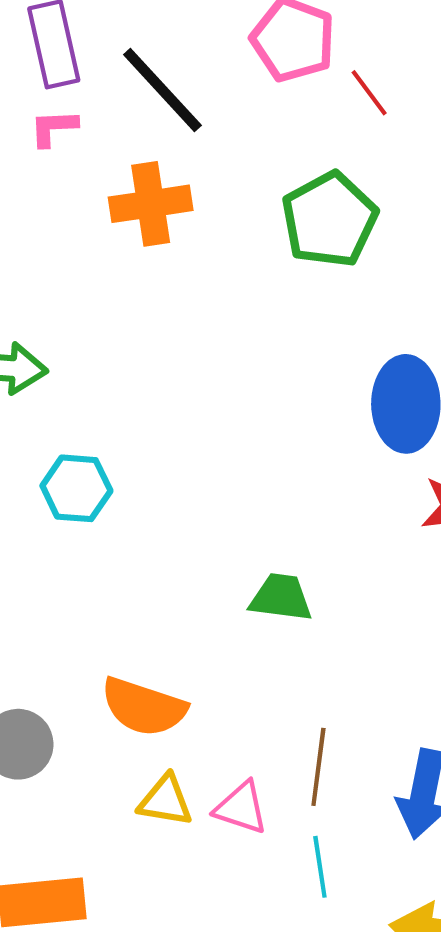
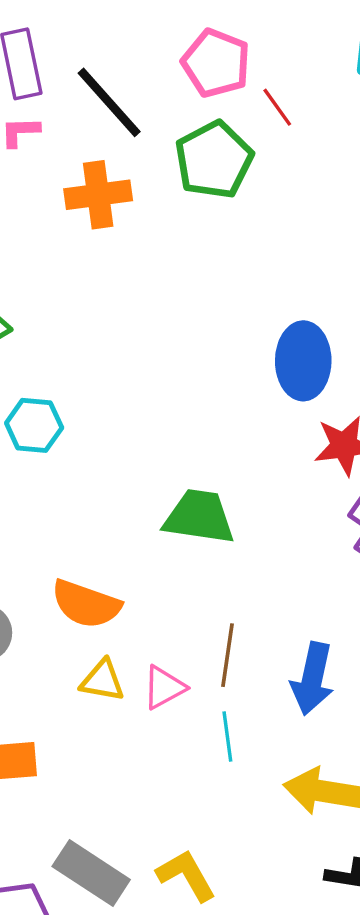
green pentagon: (329, 220) -> (214, 160), moved
green trapezoid: (281, 598) -> (199, 517), size x1.4
pink triangle: (241, 808) -> (164, 687), turned -48

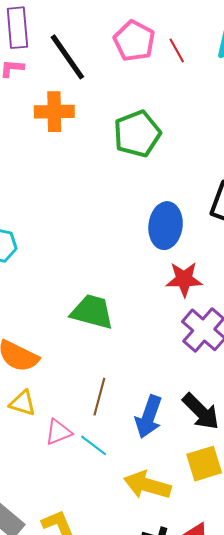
red line: (277, 107) -> (177, 51), moved
green pentagon: (214, 160) -> (137, 134), moved
pink triangle: (164, 687) -> (58, 432), moved
cyan line: (227, 736) -> (94, 445), turned -52

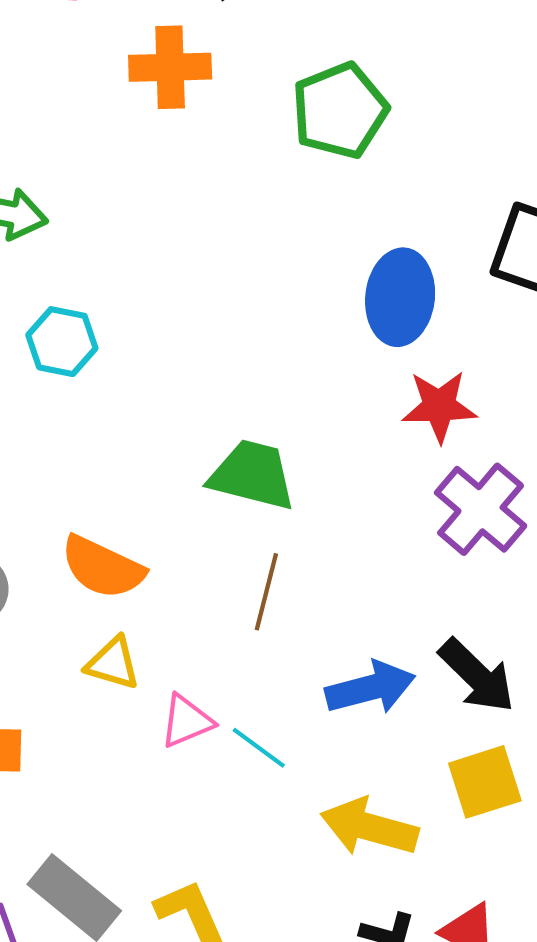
brown line: (99, 397) -> (266, 592), moved
blue arrow: (149, 417) -> (370, 688), turned -123

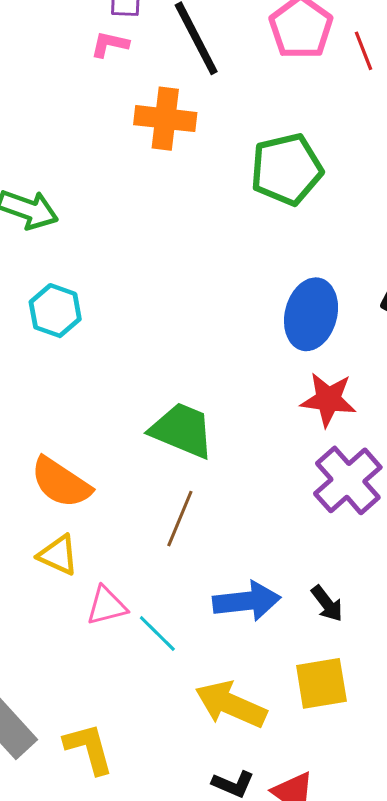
black arrow: (477, 676) -> (327, 604), size x0.6

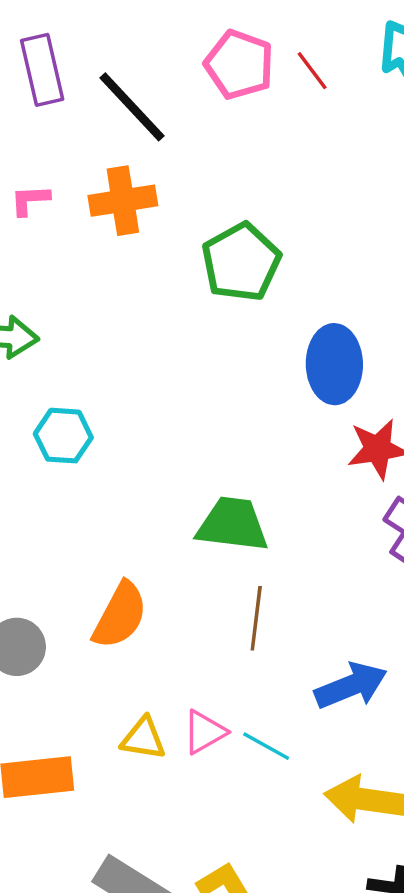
pink L-shape: (110, 44) -> (30, 200), moved
green pentagon: (286, 169) -> (241, 262), moved
orange semicircle: (61, 483) -> (120, 615), turned -80
yellow triangle: (58, 555) -> (143, 738), moved

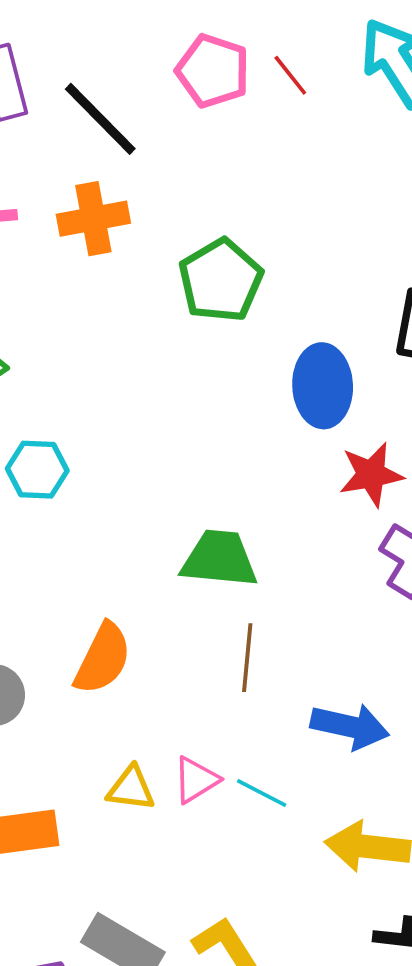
blue arrow: (351, 686) -> (350, 726), turned 36

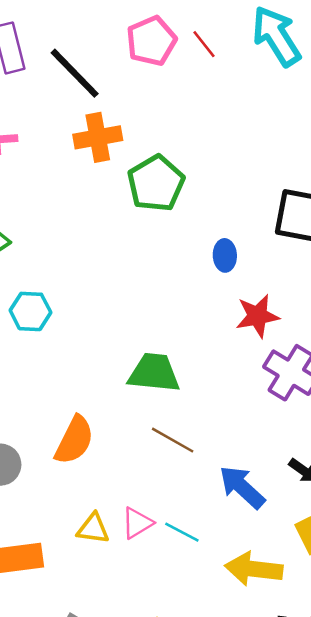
pink pentagon: (213, 71) -> (151, 41), turned 30
orange cross: (93, 219) -> (98, 137), moved
blue ellipse: (323, 386) -> (225, 255), size x0.6
brown line: (247, 658) -> (173, 440), turned -66
blue arrow: (350, 726) -> (242, 487), turned -150

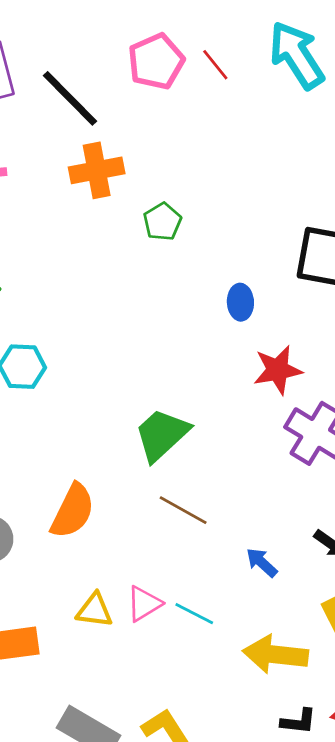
green pentagon: (156, 183) -> (162, 222), size x0.6
green trapezoid: (154, 373) -> (162, 435), turned -48
blue arrow: (242, 487) -> (262, 563), size x0.6

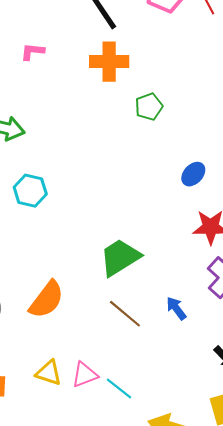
blue ellipse: (240, 302) -> (193, 174), turned 35
blue arrow: (262, 563) -> (176, 308), moved

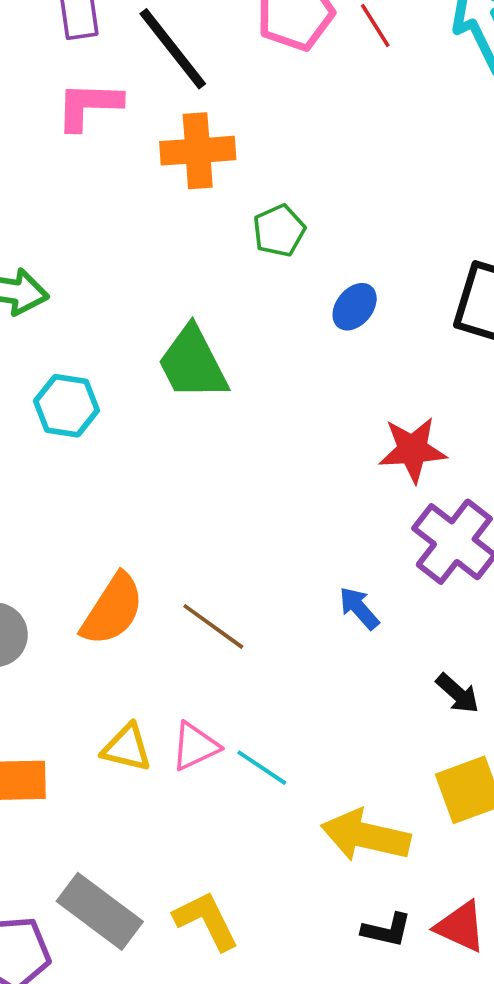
pink L-shape: (33, 52) -> (89, 106), moved, size x1.5
blue ellipse: (193, 174) -> (355, 307), moved
green trapezoid: (120, 257) -> (193, 363), moved, turned -81
brown line: (125, 314) -> (213, 626), moved

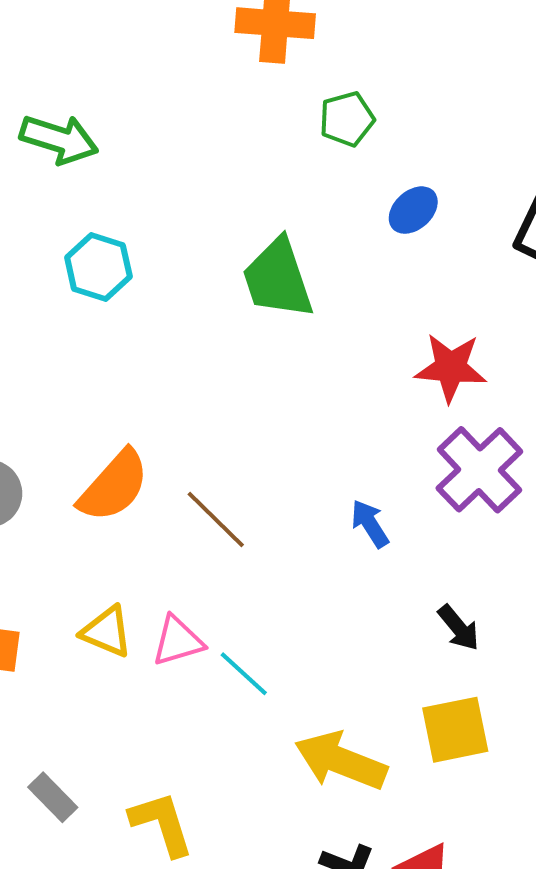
green trapezoid: (193, 363) -> (278, 279), moved
gray rectangle: (100, 911) -> (53, 797), size x0.6

